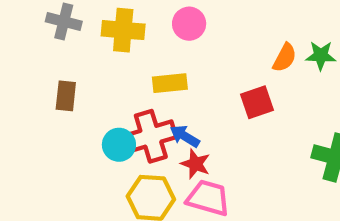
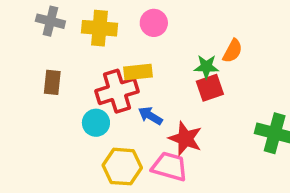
green star: (321, 56) -> (206, 67), moved
red cross: (151, 136) -> (117, 91), moved
red star: (195, 164) -> (185, 139), moved, size x1.4

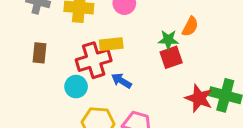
red star: (185, 139) -> (199, 98), moved

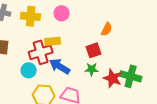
green star: (168, 40) -> (92, 69), moved
blue arrow: (121, 81) -> (60, 66), size x1.5

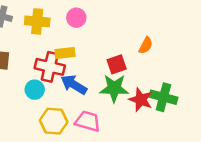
orange semicircle: (107, 29) -> (146, 45), moved
red cross: (41, 52) -> (50, 67), turned 30
green star: (92, 69) -> (114, 88), size x1.6

